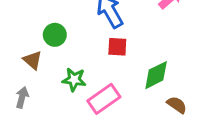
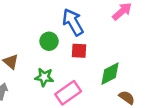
green circle: (55, 35) -> (49, 41), moved

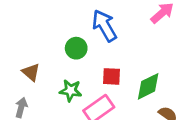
red square: (79, 51) -> (111, 76), moved

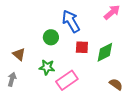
red square: (111, 76) -> (82, 47), moved
green diamond: (148, 86) -> (105, 52), moved

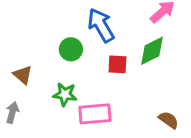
green diamond: (105, 52) -> (152, 51), moved
pink rectangle: (67, 80) -> (95, 114), turned 30

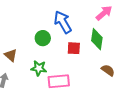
green diamond: (152, 51) -> (97, 39), turned -55
brown semicircle: (169, 120) -> (108, 70), moved

